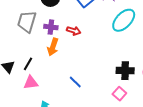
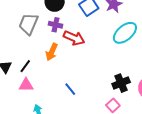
purple cross: (51, 27) -> (56, 25), moved
red arrow: (74, 31) -> (74, 38), size x1.5
black cross: (125, 71) -> (121, 83), turned -30

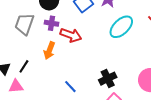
black cross: (121, 83) -> (108, 79), moved
pink triangle: (26, 85) -> (16, 86), moved

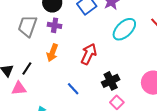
red arrow: (71, 35) -> (89, 54), moved, turned -85

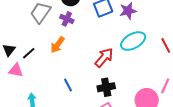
red arrow: (89, 54) -> (104, 58), moved

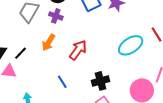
cyan ellipse: (133, 41) -> (131, 45), moved
red arrow: (104, 58) -> (78, 50), moved

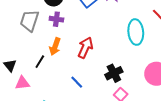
cyan ellipse: (131, 45) -> (136, 32), turned -50
black line: (21, 53) -> (40, 62), moved

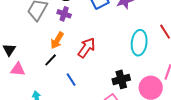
black line: (40, 62) -> (51, 60), moved
black cross: (114, 73) -> (121, 79), moved

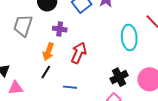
purple cross: (64, 14) -> (60, 29), moved
blue line: (71, 80) -> (70, 87), turned -40

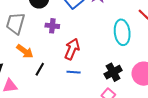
orange arrow: (48, 52) -> (25, 51), moved, turned -72
blue line: (70, 87) -> (74, 72), moved

